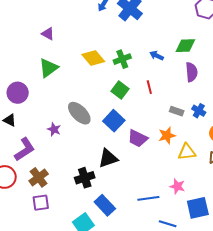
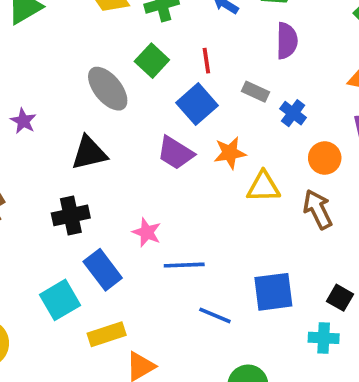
gray rectangle: (177, 111) -> (255, 92), moved
gray ellipse: (79, 113) -> (108, 89), moved
blue square: (114, 121) -> (197, 104), moved
black triangle: (108, 158) -> (89, 153), moved
pink star: (177, 186) -> (147, 232), moved

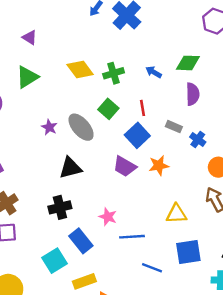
purple star: (23, 121) -> (49, 127), moved
yellow triangle: (263, 187) -> (176, 214), moved

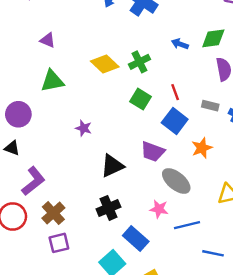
blue arrow: (154, 72) -> (180, 44), moved
green triangle: (27, 77) -> (52, 81), turned 30
gray ellipse: (81, 127) -> (176, 181), moved
purple trapezoid: (125, 166) -> (153, 152), moved

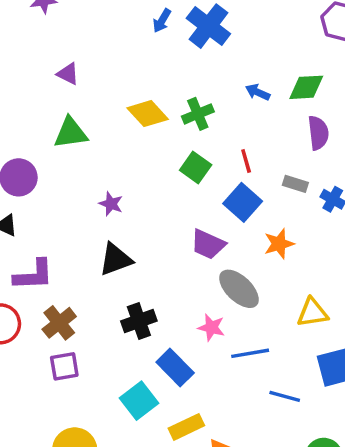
black triangle: (112, 166) -> (116, 259), moved
purple L-shape: (33, 181) -> (34, 275), turned 32

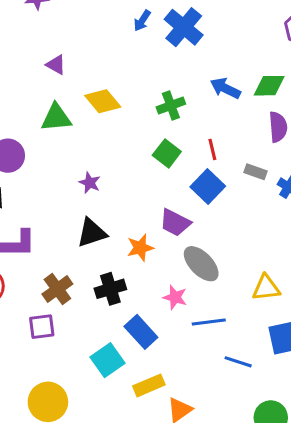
blue arrow: (258, 92) -> (225, 88), size x1.4
yellow diamond: (148, 114) -> (103, 101), moved
orange star: (279, 244) -> (140, 248), moved
brown cross: (59, 323) -> (57, 289), moved

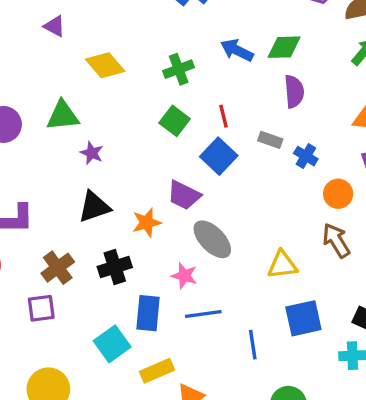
green triangle: (56, 118) -> (63, 116), moved
blue line: (209, 322) -> (203, 314), moved
blue rectangle: (141, 332) -> (148, 313), turned 48
blue line: (238, 362) -> (253, 345), turned 64

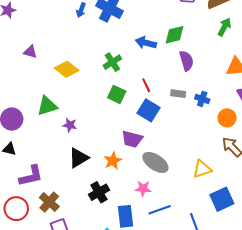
brown cross: (58, 268) -> (49, 202), moved

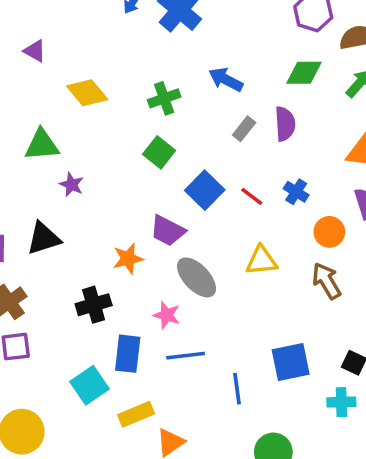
green diamond: (174, 35) -> (304, 73), moved
red line: (146, 85) -> (252, 196), moved, turned -40
gray rectangle: (178, 94) -> (244, 129), moved, turned -72
black triangle: (78, 158) -> (44, 238), moved
yellow triangle: (202, 169) -> (261, 261), moved

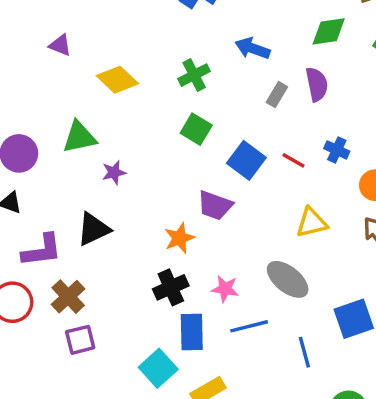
purple star: (71, 185) -> (114, 172), turned -30
gray ellipse: (197, 277) -> (288, 279), moved
black cross: (94, 305) -> (171, 287), moved

